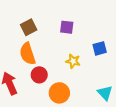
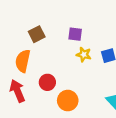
orange semicircle: (28, 54) -> (23, 61), moved, turned 30
yellow star: (73, 61) -> (84, 55), moved

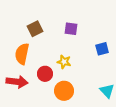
yellow star: (84, 55) -> (64, 62), moved
red arrow: (17, 91) -> (17, 82), turned 120

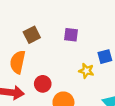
yellow star: (64, 62) -> (86, 71), moved

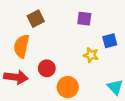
purple square: (71, 35) -> (84, 19), moved

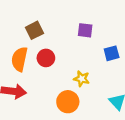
yellow star: (91, 55) -> (82, 79), moved
red circle: (47, 68) -> (46, 58), moved

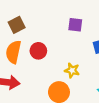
brown square: (34, 30) -> (17, 25), moved

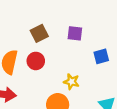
brown square: (17, 25) -> (39, 33), moved

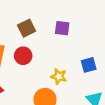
blue square: (101, 56) -> (89, 65), moved

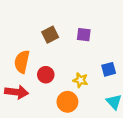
red circle: (23, 56) -> (46, 75), moved

